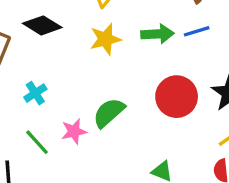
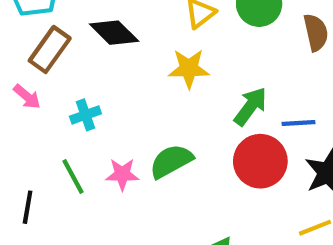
blue line: (197, 31) -> (299, 123), moved
green arrow: (158, 34) -> (250, 106), moved, turned -64

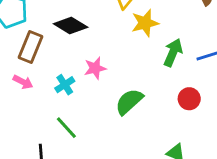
yellow star: (189, 69) -> (145, 23), moved
red circle: (260, 161) -> (189, 99), moved, size x0.6
pink star: (122, 174) -> (95, 68), moved

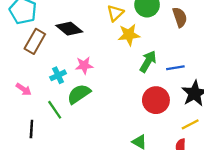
pink arrow: (23, 82) -> (24, 89), moved
red circle: (189, 99) -> (156, 100), size x1.5
green semicircle: (129, 102) -> (79, 94), moved

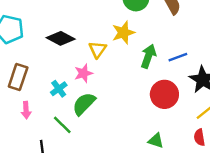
yellow triangle: (115, 13) -> (97, 49), moved
brown rectangle: (35, 41) -> (18, 77), moved
pink arrow: (24, 89) -> (26, 110), turned 63

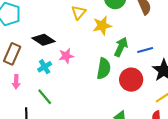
black diamond: (61, 38) -> (44, 40), moved
yellow triangle: (97, 49) -> (79, 12), moved
green semicircle: (84, 104) -> (104, 69), moved, turned 140

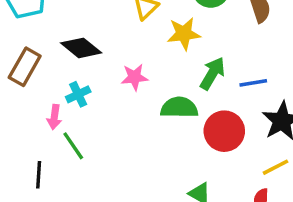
pink star: (66, 56) -> (134, 77), moved
green semicircle: (104, 69) -> (179, 108), turned -105
pink arrow: (16, 82) -> (54, 117), moved

